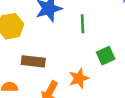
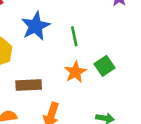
orange star: (79, 78) -> (75, 72), moved

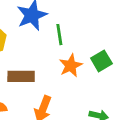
green line: (74, 36) -> (59, 35), moved

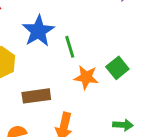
orange star: (71, 66) -> (86, 77), turned -30

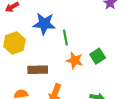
blue star: (38, 31) -> (44, 24), turned 30

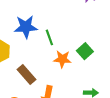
brown rectangle: (38, 70) -> (26, 74), turned 60

